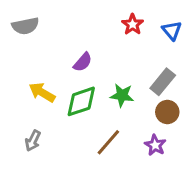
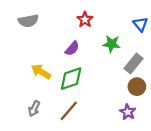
red star: (133, 24) -> (85, 20), moved
green star: (122, 95) -> (112, 44), moved
brown line: (108, 142) -> (69, 111), moved

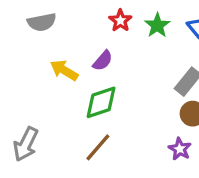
green star: (112, 44) -> (157, 25), moved, turned 30
yellow arrow: (41, 72) -> (64, 70), moved
gray arrow: (34, 109) -> (26, 144), moved, size x1.5

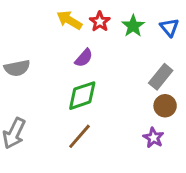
gray semicircle: (42, 22) -> (17, 68), moved
yellow arrow: (64, 70) -> (69, 20), moved

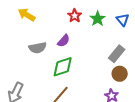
yellow arrow: (69, 20) -> (27, 15), moved
gray semicircle: (17, 68) -> (38, 48), moved

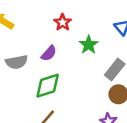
green star: (98, 19) -> (89, 45), moved

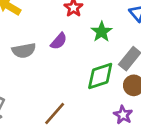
green diamond: (48, 86) -> (100, 76), moved

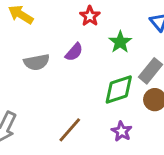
purple star: (123, 115) -> (122, 131), moved

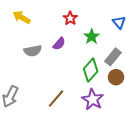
green diamond: (119, 90) -> (91, 70), turned -30
purple star: (122, 131) -> (93, 100), size x1.5

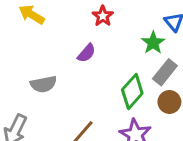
green star: (92, 37) -> (153, 43), moved
gray semicircle: (33, 51) -> (43, 84), moved

